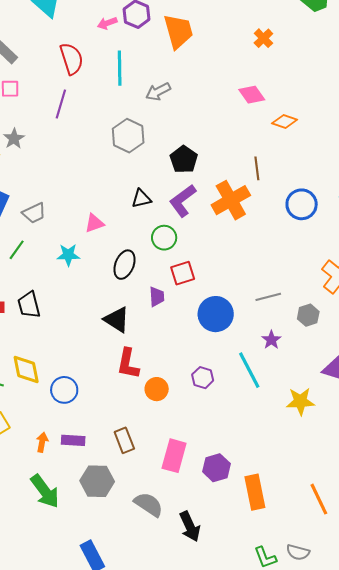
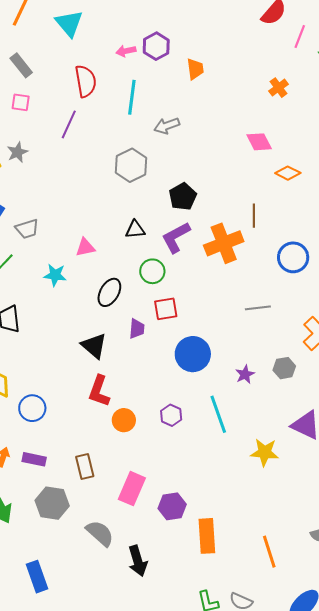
orange trapezoid: (178, 31) -> (195, 69), size x0.6
gray line: (268, 297) -> (258, 308), moved
purple star: (271, 340) -> (245, 374), moved

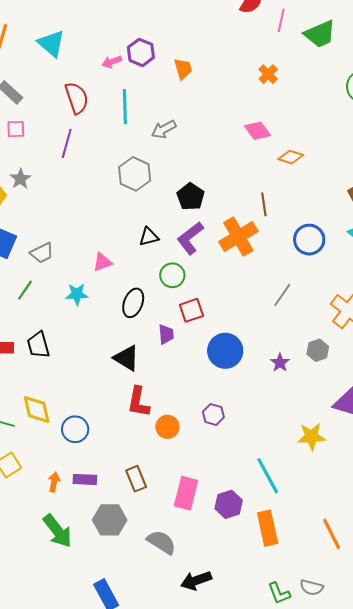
gray line: (258, 308) -> (282, 295), turned -40
cyan line: (218, 414) -> (268, 476), moved
black arrow: (138, 561) -> (196, 581), moved, turned 96

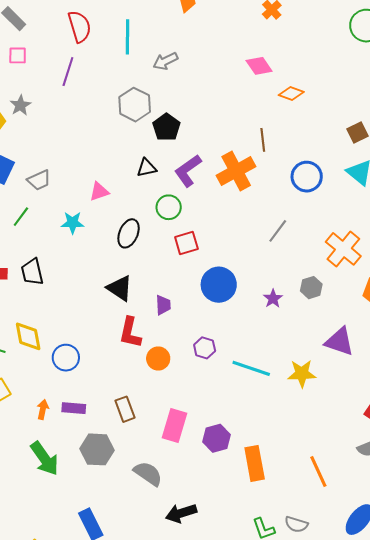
black pentagon: (191, 197) -> (166, 127), moved
purple trapezoid: (166, 334) -> (163, 305), moved
cyan line: (268, 476) -> (251, 368), moved, turned -45

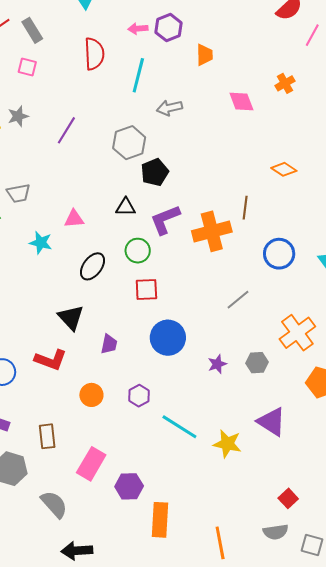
pink diamond: (259, 66) -> (241, 101), moved
purple line: (68, 72) -> (66, 130), moved
red L-shape: (130, 333) -> (51, 360), moved, turned -96

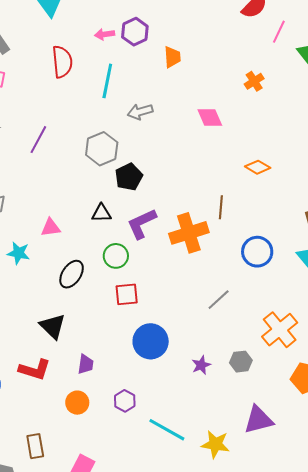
pink diamond: (241, 101) -> (210, 118), moved
purple trapezoid: (109, 344) -> (86, 364), moved
purple triangle: (272, 422) -> (258, 420), turned -44

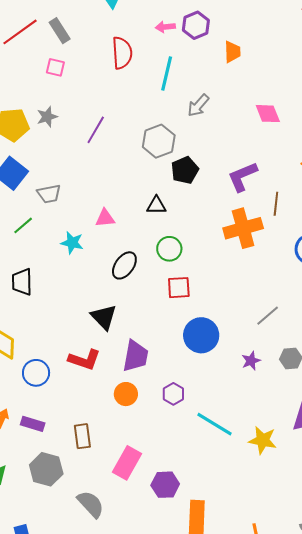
gray arrow: (140, 112) -> (198, 105), turned -35
purple L-shape: (142, 224) -> (243, 177), moved
gray line: (219, 300) -> (268, 316), moved
purple trapezoid: (86, 364) -> (135, 356), size x1.6

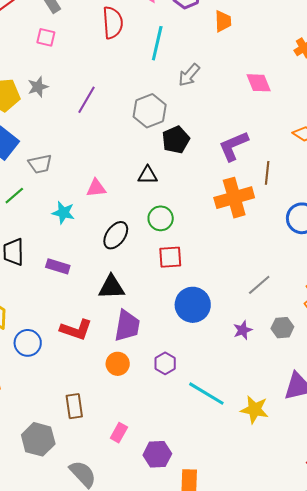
black triangle: (104, 317) -> (111, 287), moved, turned -48
purple rectangle: (33, 424) -> (58, 266), moved
pink rectangle: (127, 463) -> (119, 433), size x0.6

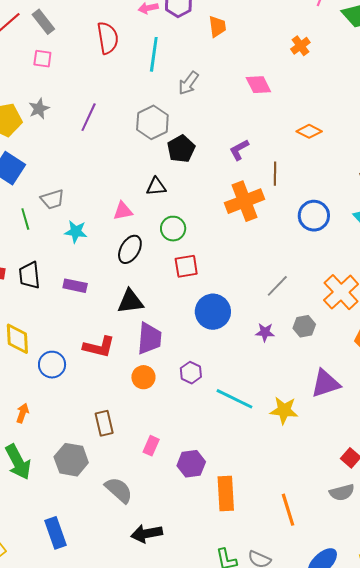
purple L-shape: (234, 146) -> (239, 150), size x0.7
gray trapezoid: (40, 164) -> (52, 199), moved
pink triangle: (96, 188) -> (123, 211), moved
green line: (14, 196) -> (25, 219), turned -60
purple star: (243, 330) -> (265, 332), turned 30

